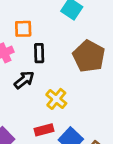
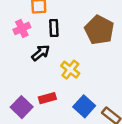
red rectangle: (44, 130) -> (47, 98), moved

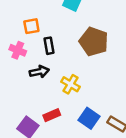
pink cross: (22, 28) -> (18, 50), turned -35
black arrow: (41, 53) -> (39, 72), turned 36

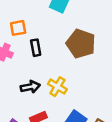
black arrow: (39, 72) -> (30, 87), moved

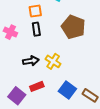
orange square: (18, 28) -> (35, 11), moved

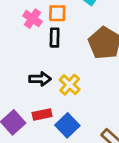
pink cross: (10, 32) -> (32, 19), moved
blue square: (67, 90) -> (67, 125), moved

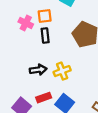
yellow cross: (70, 85) -> (62, 71), turned 35

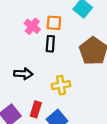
black arrow: (38, 70) -> (23, 74), moved
red rectangle: (44, 98) -> (36, 109), turned -64

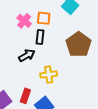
black arrow: (23, 74) -> (27, 55), moved, turned -35

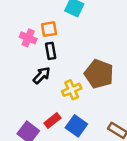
brown pentagon: (79, 45) -> (99, 74), moved
red rectangle: (25, 96) -> (52, 121), turned 48

